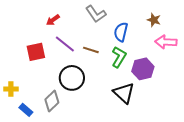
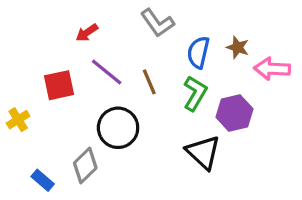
brown star: (154, 20) -> (238, 47), moved
brown line: (91, 50) -> (149, 82), turned 49
yellow cross: (11, 89) -> (18, 120), moved, turned -32

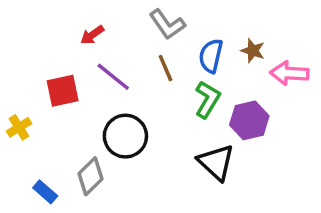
brown line: (149, 82) -> (166, 68), moved

